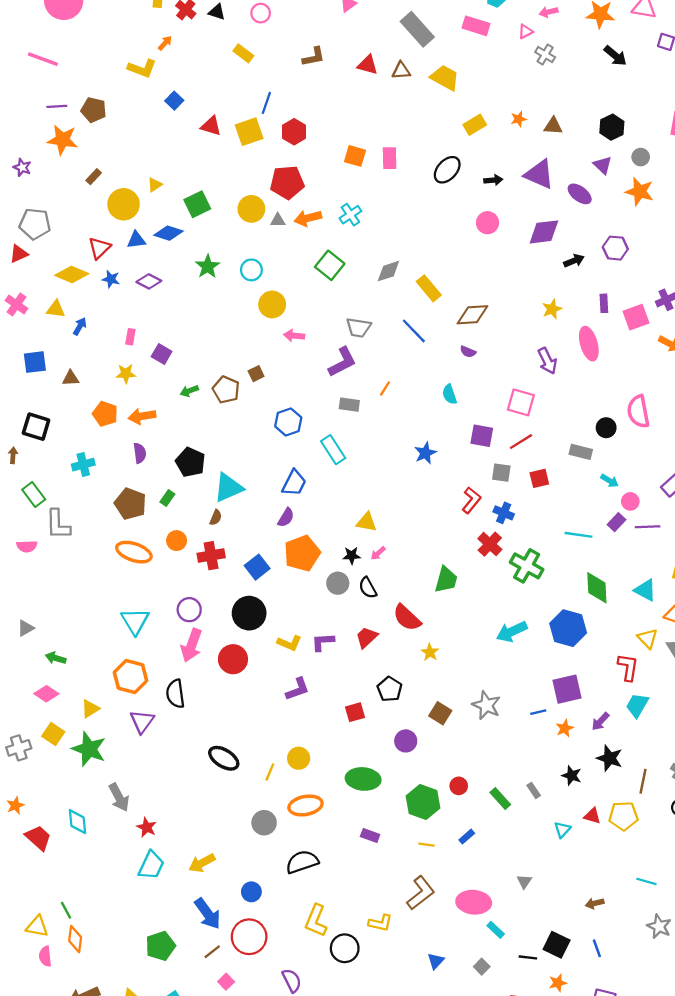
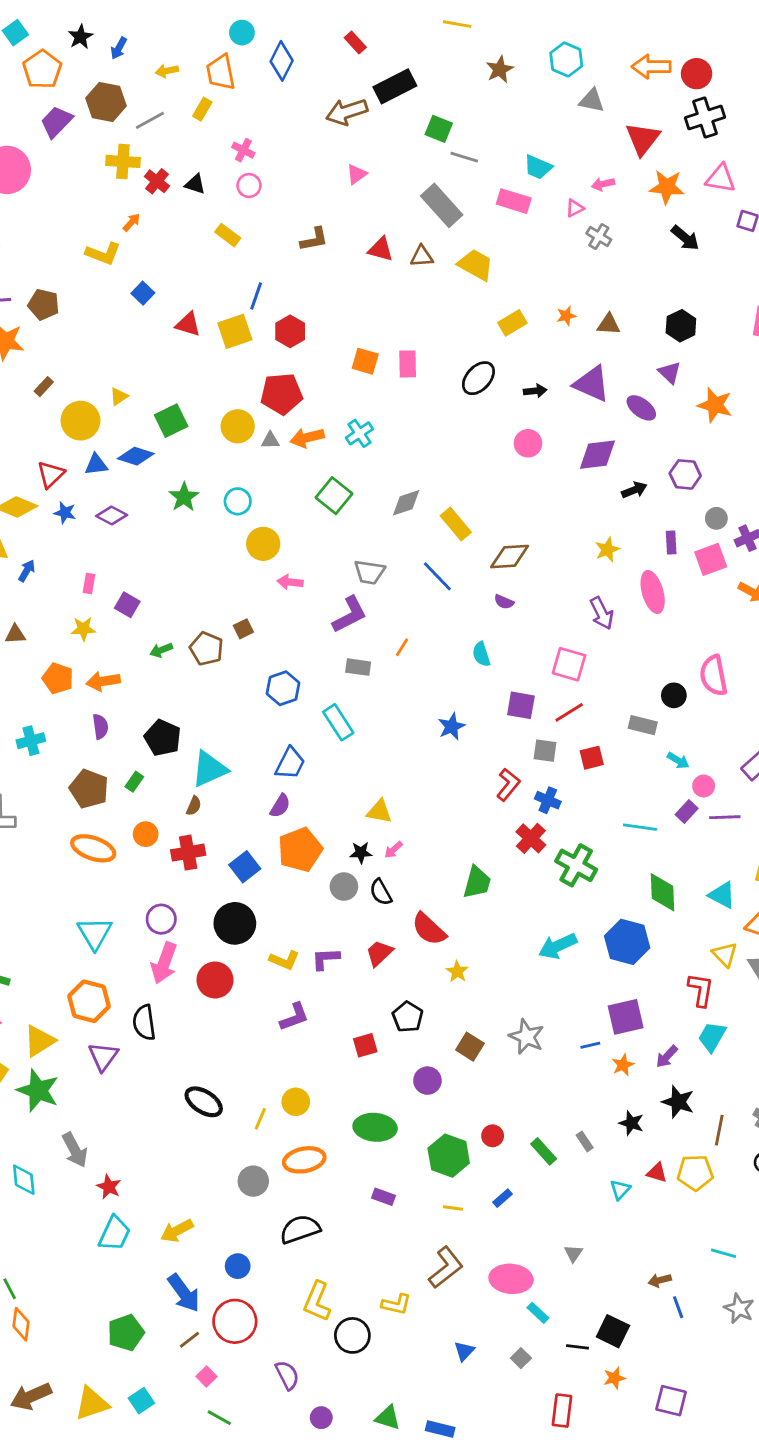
gray circle: (641, 157) -> (716, 518), moved
yellow triangle: (90, 709) -> (39, 1041), size x1.4
blue line: (597, 948) -> (678, 1307), moved

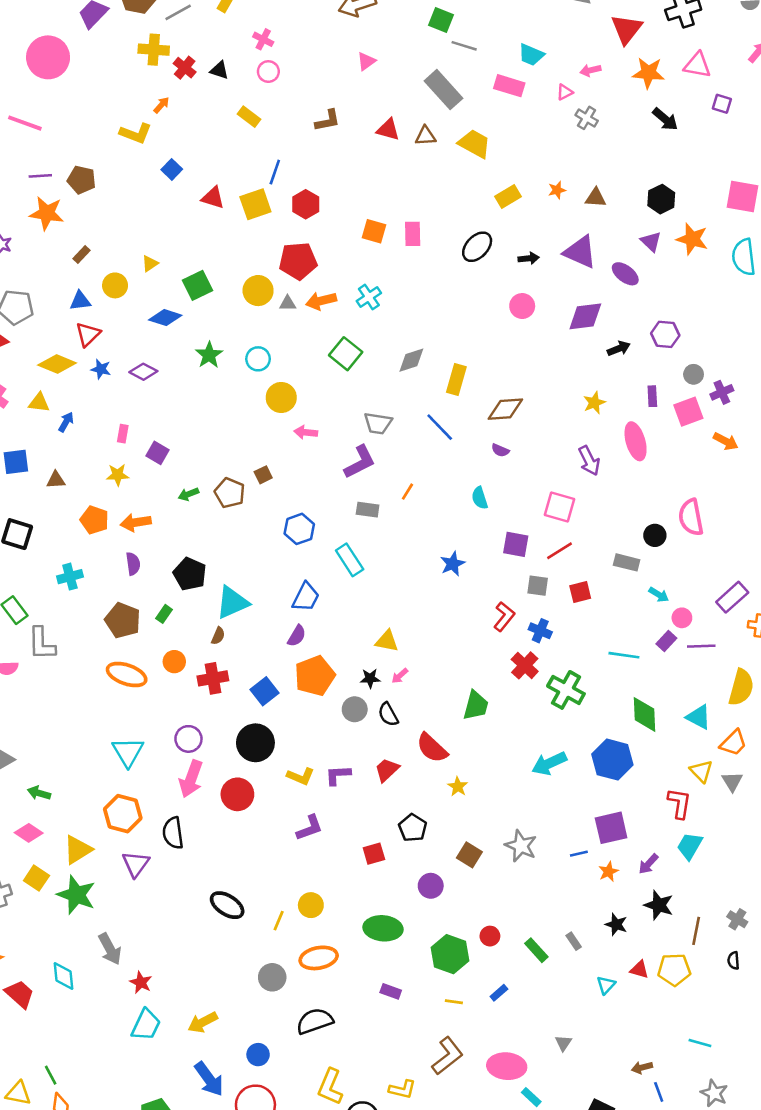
orange star: (715, 405) -> (692, 239), moved
yellow circle: (80, 421) -> (115, 285), size x0.7
blue triangle: (96, 465) -> (80, 301), moved
yellow rectangle: (456, 524) -> (456, 379), turned 56

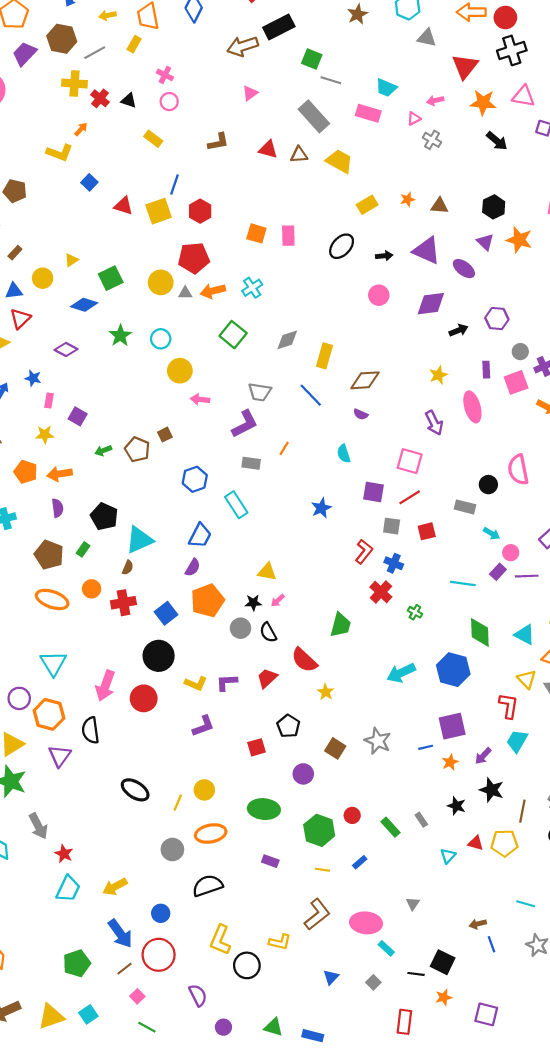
blue star: (101, 369) -> (33, 378), moved
green cross: (566, 690) -> (415, 612), size x0.5
purple circle: (188, 739) -> (19, 698), moved

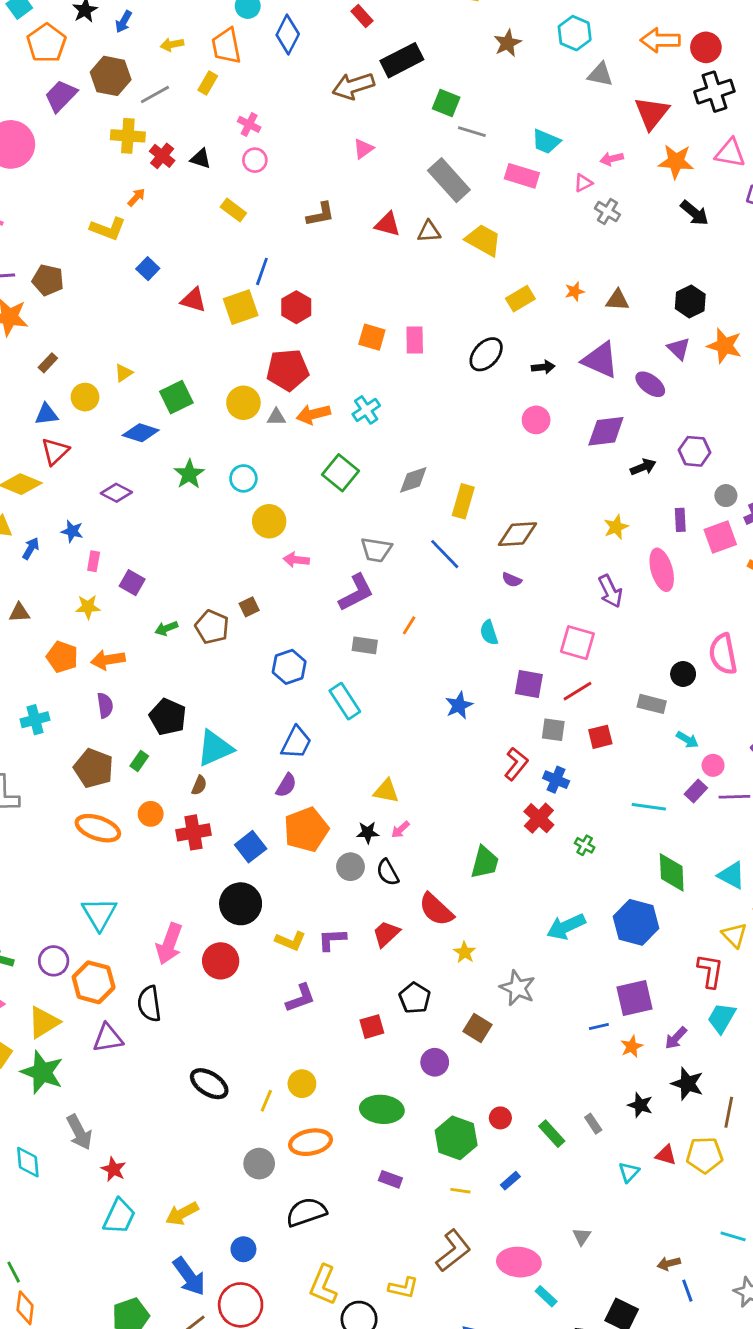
gray star: (378, 741) -> (517, 988), moved
purple triangle: (60, 756) -> (108, 1038), turned 45

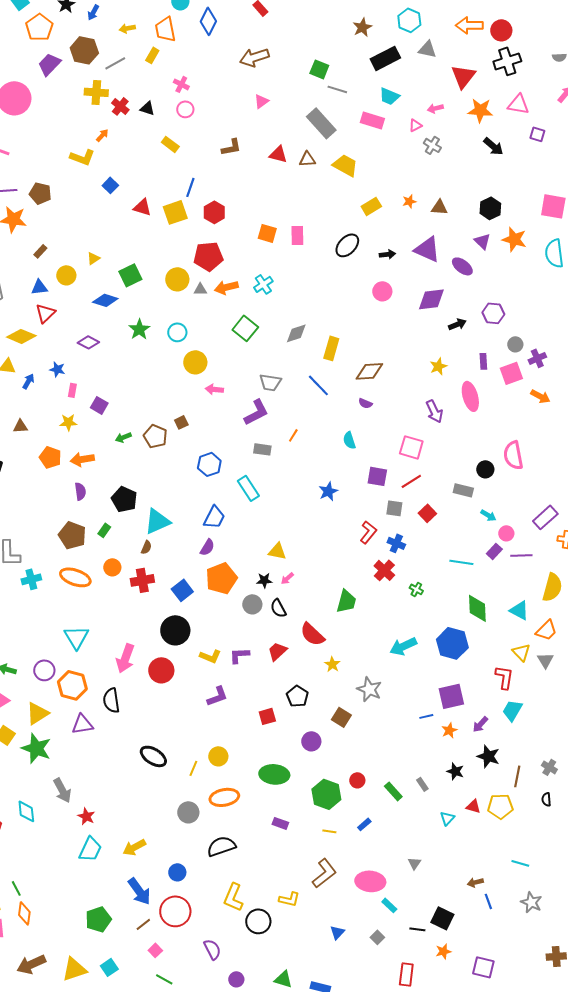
black rectangle: (402, 60) -> (385, 58), moved
cyan cross: (35, 720) -> (31, 579), moved
red square: (600, 737) -> (427, 513), turned -30

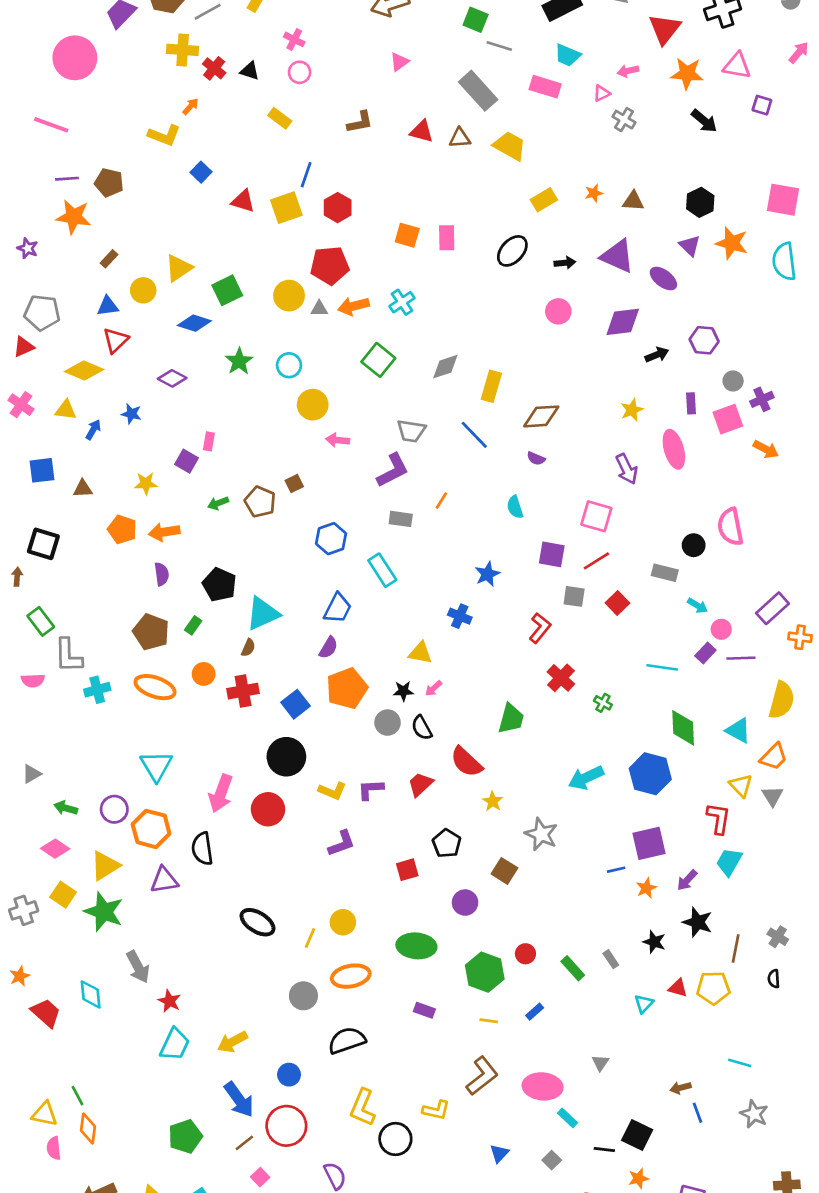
yellow triangle: (93, 258) -> (179, 268), size x1.6
pink rectangle: (72, 390) -> (209, 441), moved
blue cross: (396, 543) -> (460, 616), moved

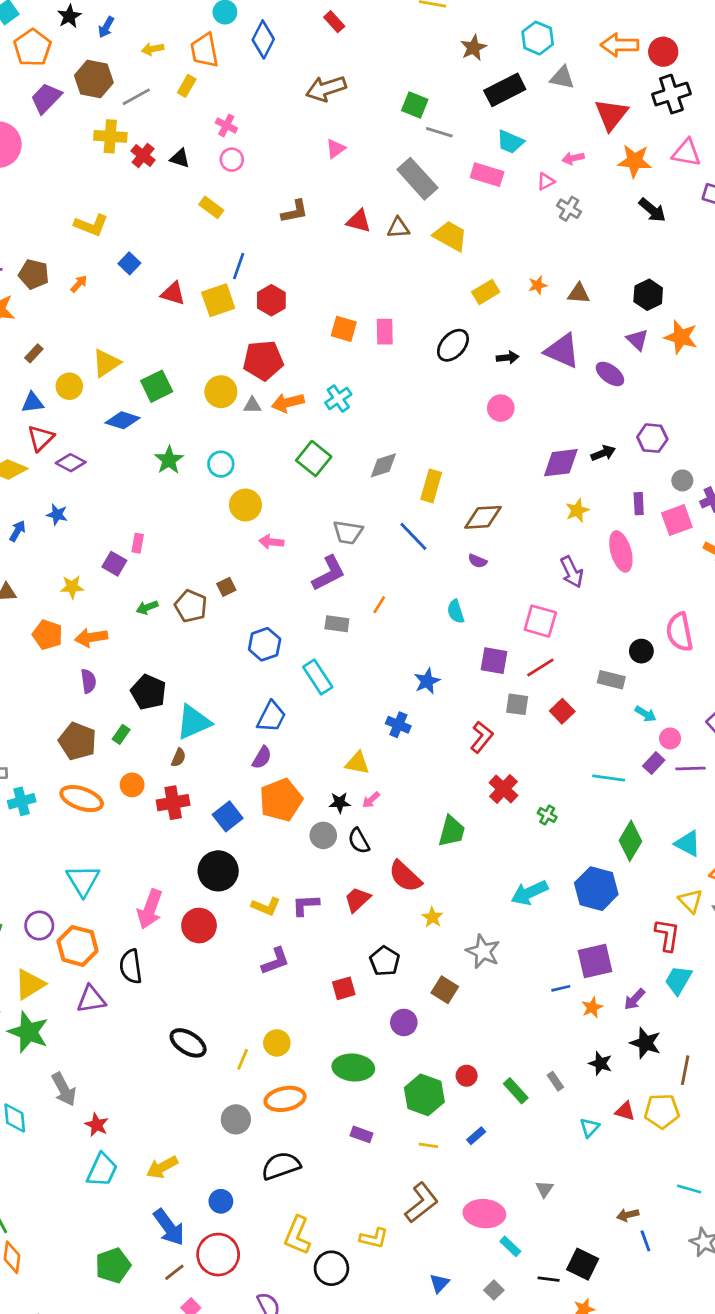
orange arrow: (190, 106) -> (79, 284), moved
purple diamond: (623, 322) -> (561, 463), moved
purple diamond: (172, 378) -> (71, 463), moved
green diamond: (683, 728) -> (630, 841), turned 33

